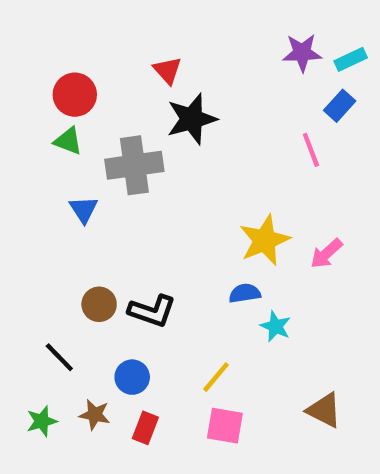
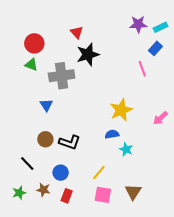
blue triangle: (84, 209) -> (46, 105), moved
pink arrow: (326, 254) -> (160, 118), moved
brown triangle: (324, 410) -> (133, 192), moved, turned 36

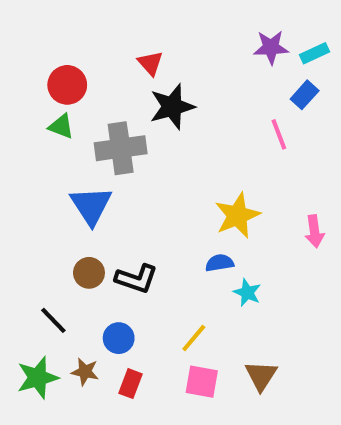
blue triangle: (46, 105) -> (91, 206), size x1.6
pink arrow: (160, 118) -> (314, 231), turned -56
green star: (19, 193) -> (38, 378), size x1.5

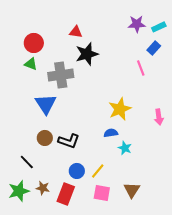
red triangle: (150, 63) -> (76, 32), turned -40
blue circle: (119, 338) -> (77, 171), moved
red rectangle: (131, 384) -> (66, 194), size x1.5

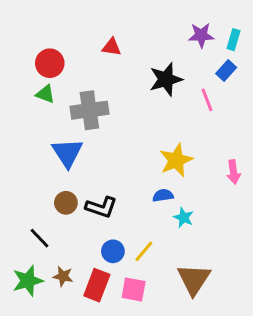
cyan rectangle: (159, 27) -> (233, 40), turned -48
black star: (87, 54) -> (166, 79), moved
brown triangle: (132, 190) -> (194, 279), size x1.4
pink square: (102, 193) -> (134, 290), moved

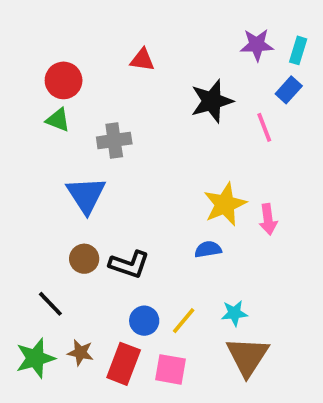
gray cross: (89, 110) -> (114, 140), size x0.7
pink arrow: (233, 172) -> (268, 219), moved
cyan star: (184, 218) -> (234, 313), moved, turned -30

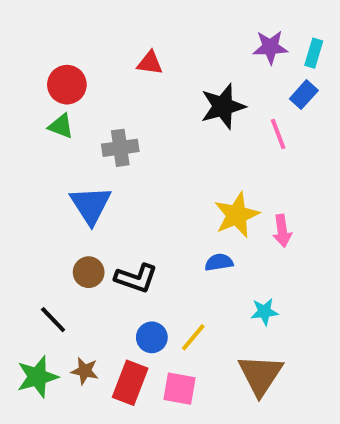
cyan star: (234, 313) -> (264, 312), moved

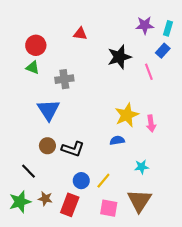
pink square: (179, 389) -> (109, 208), moved

